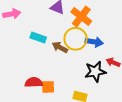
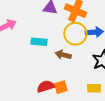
brown arrow: (60, 47) -> (63, 55), moved

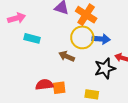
cyan rectangle: (39, 42) -> (32, 38), moved

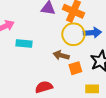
orange square: (59, 88) -> (75, 68), moved

